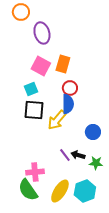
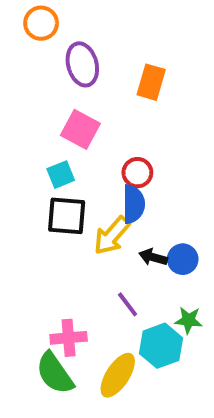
orange rectangle: (63, 64) -> (151, 82), moved
black arrow: (78, 155) -> (153, 257), moved
cyan hexagon: (85, 191) -> (161, 346), moved

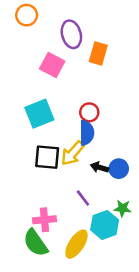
purple ellipse: (82, 64) -> (71, 34), moved
pink square: (80, 129) -> (52, 65), moved
cyan square: (61, 175) -> (39, 114), size x1.6
black square: (67, 216) -> (47, 157), moved

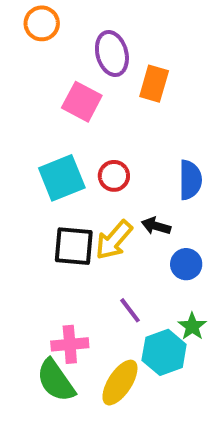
red circle: (89, 112) -> (114, 176), moved
blue semicircle: (87, 133) -> (190, 180), moved
black arrow: (100, 167) -> (156, 226), moved
green star: (123, 208) -> (192, 326), turned 30

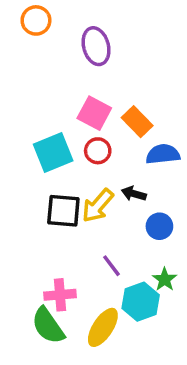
orange rectangle: (154, 84) -> (137, 122), moved, turned -60
pink square: (82, 102) -> (94, 113), moved
blue semicircle: (190, 180) -> (163, 154), turned -96

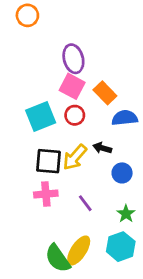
purple ellipse: (96, 46) -> (73, 59), moved
pink cross: (60, 295) -> (46, 194), moved
cyan hexagon: (141, 302) -> (121, 247), moved
green semicircle: (48, 326) -> (58, 258), moved

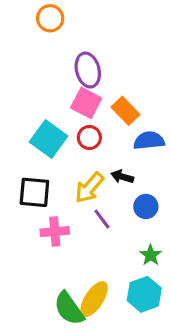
orange circle: (27, 15) -> (50, 18), moved
cyan square: (41, 117) -> (49, 139), turned -32
black square: (48, 161) -> (34, 192), moved
purple line: (85, 203) -> (102, 219), moved

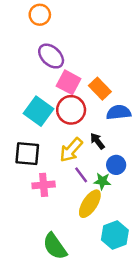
purple ellipse: (88, 70) -> (51, 56), moved, turned -32
red circle: (89, 137) -> (71, 110), size x1.5
black arrow: (122, 177) -> (97, 141), turned 36
green star: (151, 255) -> (102, 181), moved, turned -30
yellow ellipse: (94, 299) -> (90, 204), moved

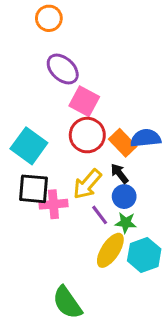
orange rectangle: (100, 89) -> (123, 143), moved
cyan square: (39, 111) -> (29, 146), moved
blue circle: (116, 165) -> (124, 197), moved
pink cross: (44, 185) -> (53, 204), moved
cyan hexagon: (115, 235) -> (144, 255), moved

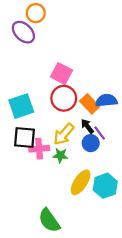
purple ellipse: (63, 69) -> (23, 32), moved
cyan square: (29, 146) -> (21, 106), turned 35
purple line: (100, 215) -> (100, 133), moved
green star: (126, 223) -> (60, 155), moved

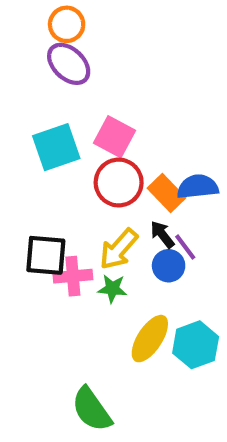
purple ellipse: (23, 32) -> (69, 64), moved
cyan square: (21, 106) -> (56, 147), moved

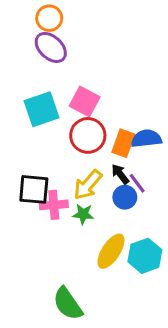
orange rectangle: (166, 193) -> (123, 143), turned 64

